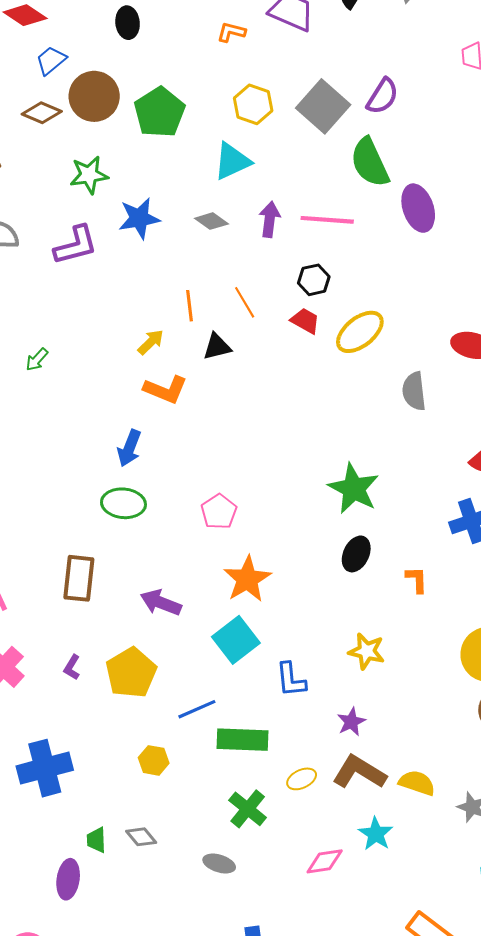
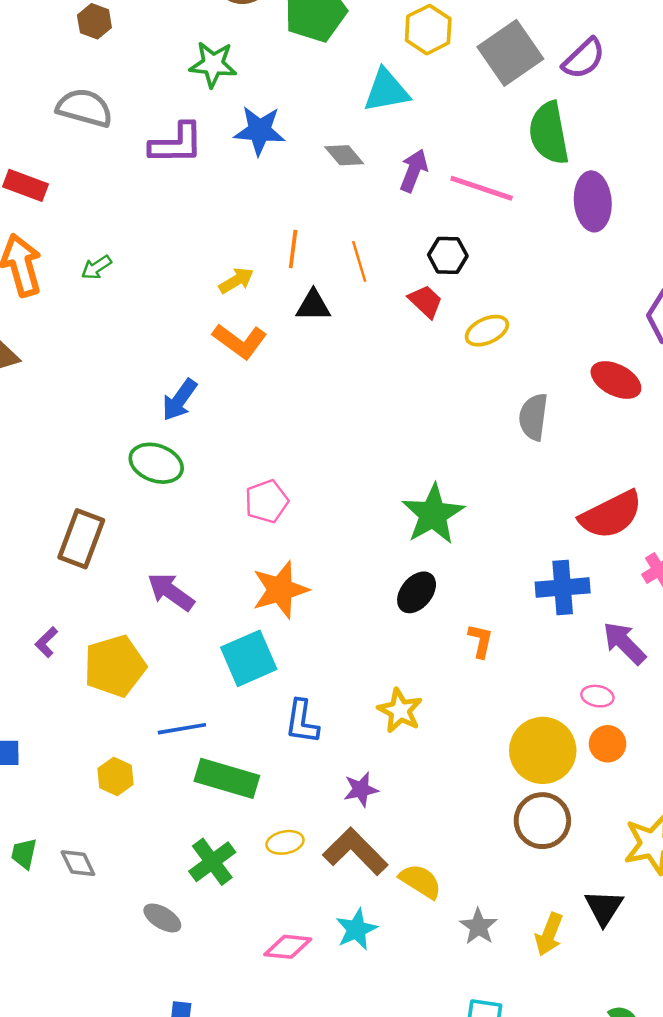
yellow ellipse: (360, 332) -> (487, 331), size x0.7

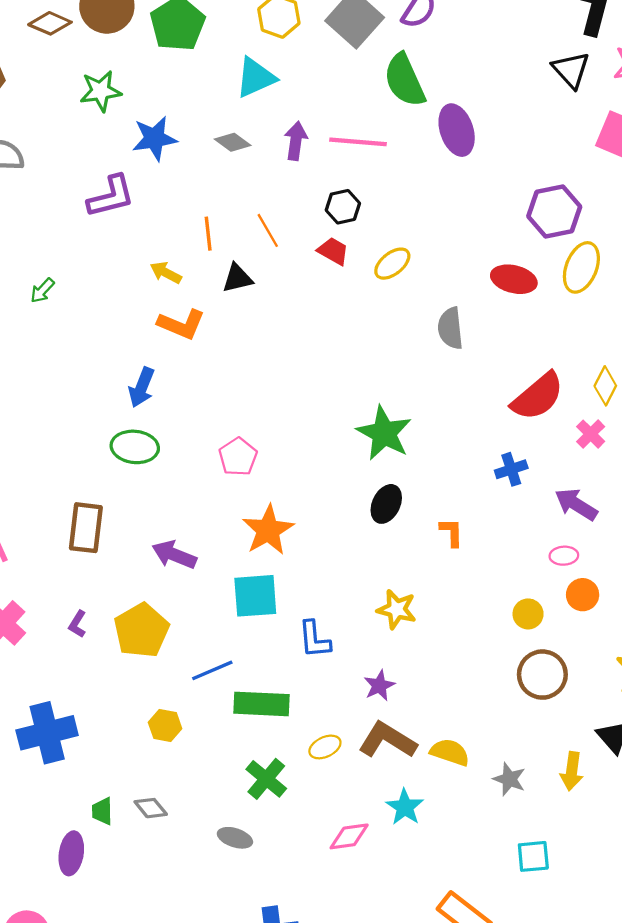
purple L-shape: (176, 144) -> (111, 196), moved
yellow arrow: (236, 281) -> (166, 273), turned -108
blue cross: (563, 587) -> (511, 469), size x0.7
cyan square: (249, 658) -> (255, 596), turned 33
yellow circle: (543, 750) -> (528, 614), size x0.5

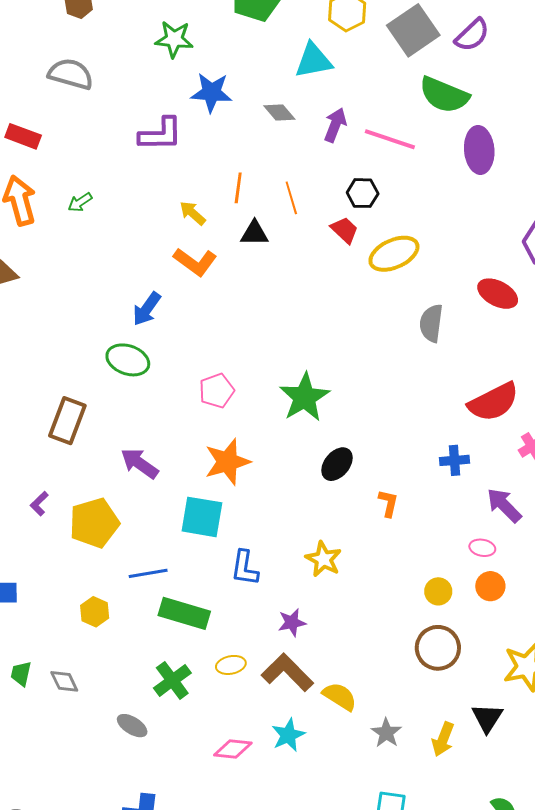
green semicircle: (405, 80) -> (444, 95), turned -57
yellow ellipse: (392, 264) -> (394, 254), size x1.4
green star: (384, 433) -> (304, 397), moved

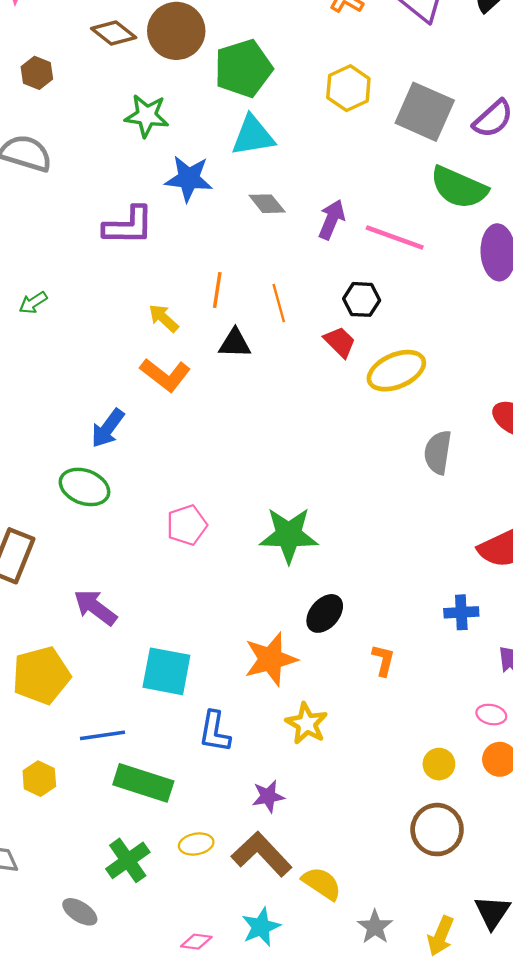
gray square: (413, 30) -> (425, 112), turned -33
cyan triangle: (313, 61) -> (253, 136), moved
green star: (304, 397) -> (289, 535), turned 30
orange star: (227, 462) -> (271, 659), moved
pink diamond: (233, 749) -> (196, 942), size x0.7

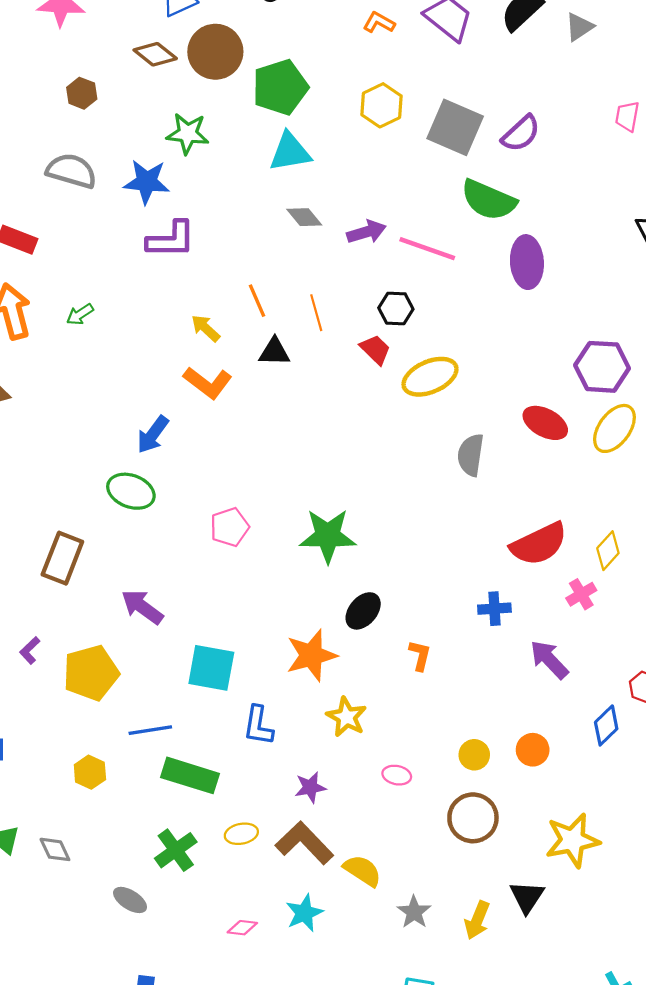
blue star: (189, 179) -> (147, 182), moved
purple arrow: (332, 220) -> (366, 232), turned 51
orange line: (217, 290) -> (257, 301), turned -32
pink ellipse: (491, 715) -> (397, 775), moved

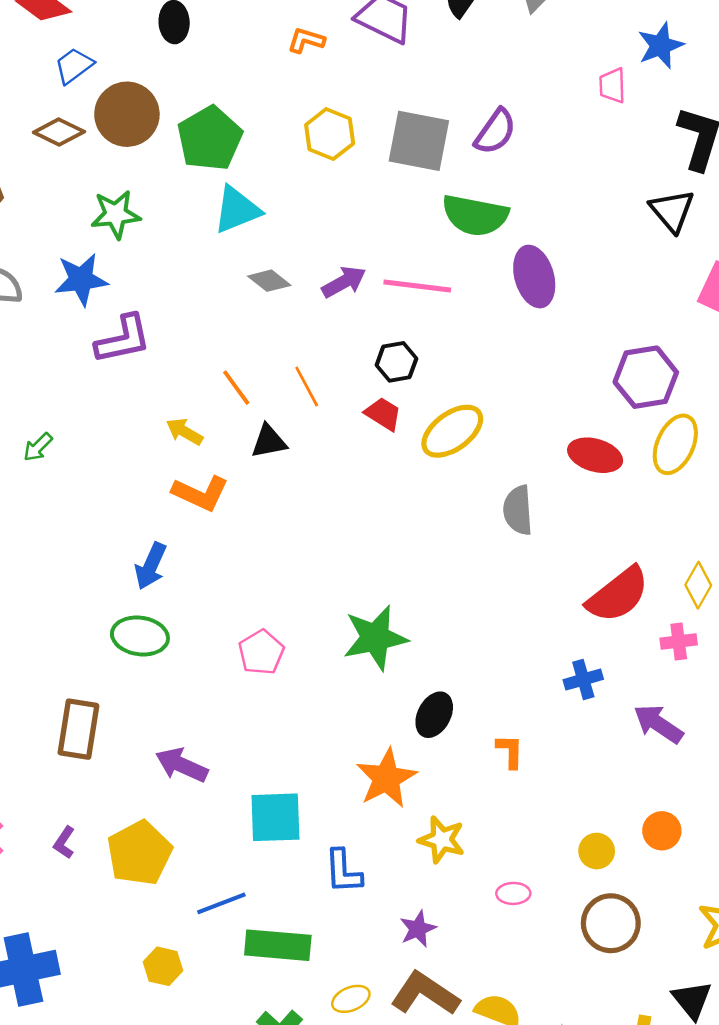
pink cross: (581, 594) -> (679, 641), turned 36

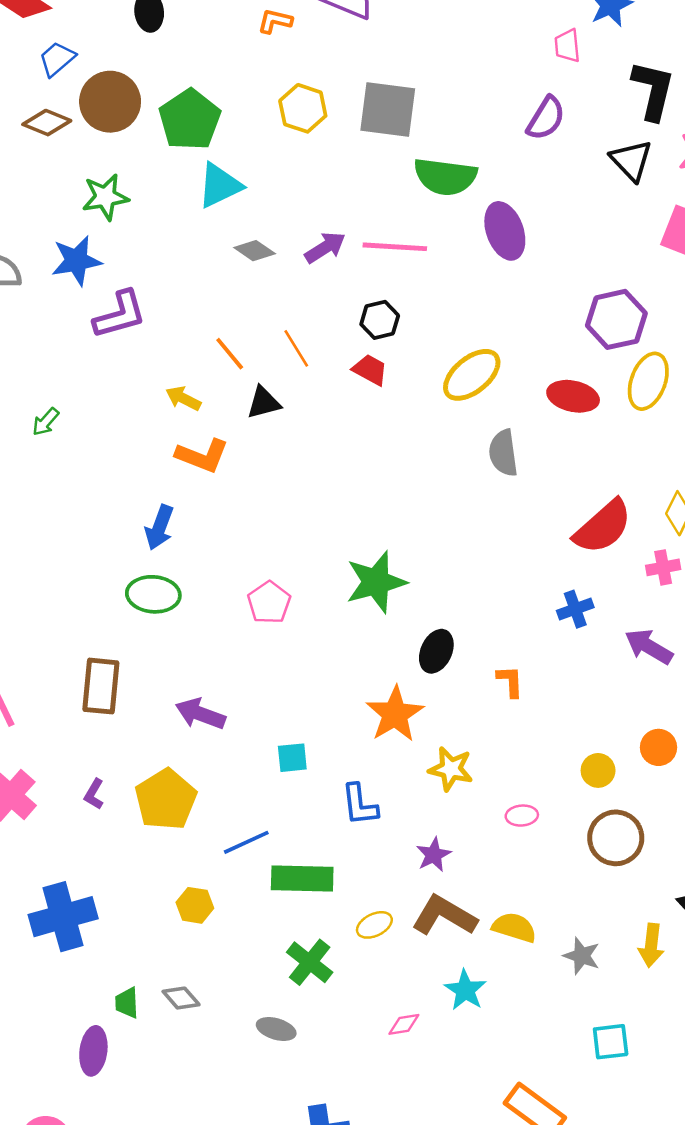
purple semicircle: (495, 132) -> (546, 118), moved
yellow ellipse: (452, 431) -> (472, 375), moved
cyan square: (275, 817) -> (292, 758), size x0.6

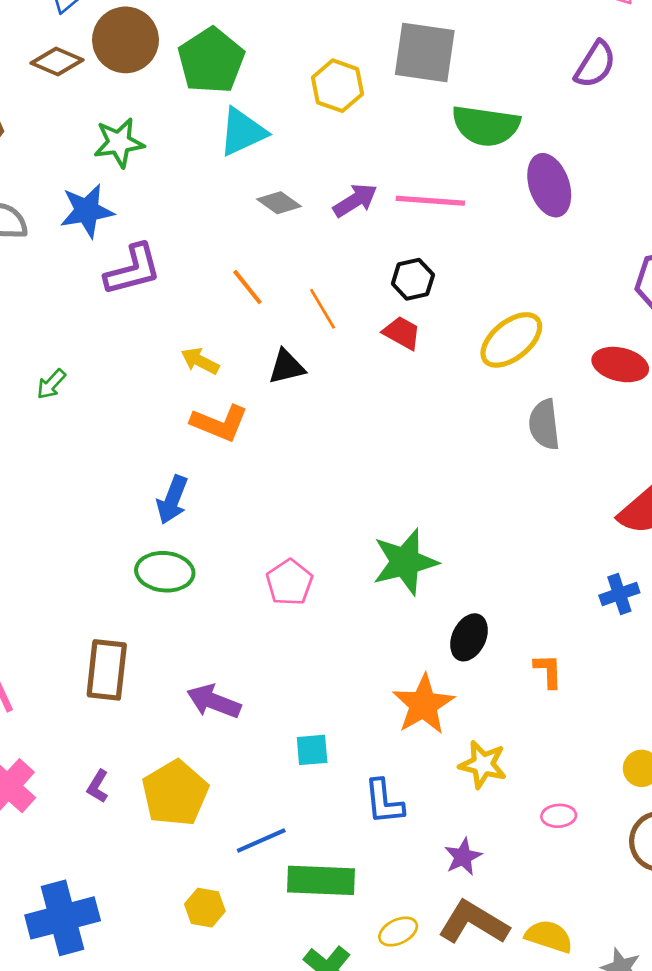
yellow hexagon: (303, 108) -> (338, 86), moved
orange line: (230, 354) -> (247, 287), moved

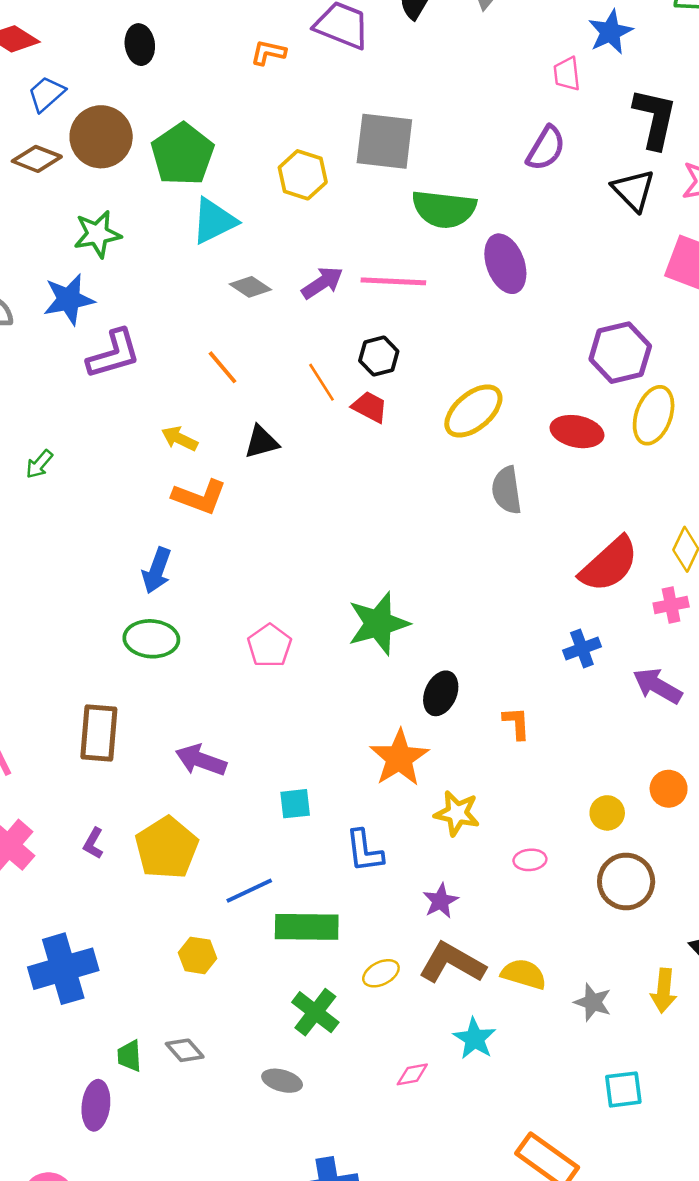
orange line: (323, 309) -> (321, 382), moved

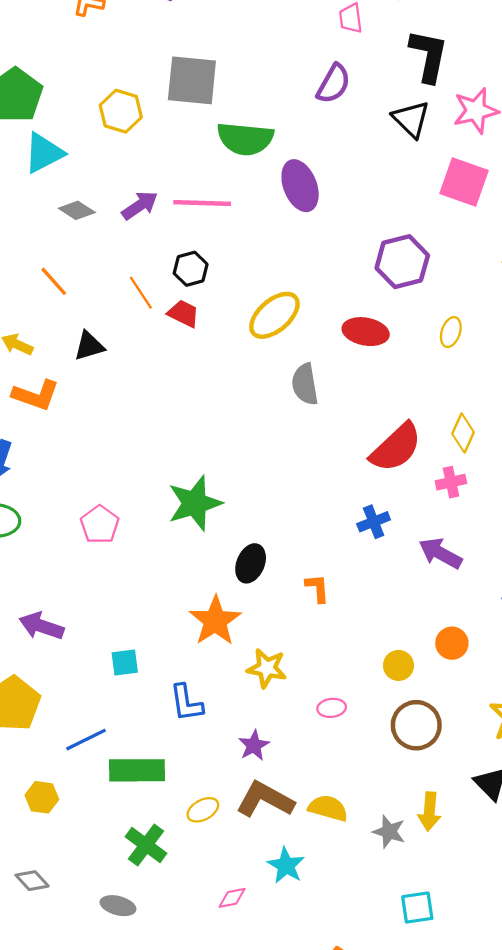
yellow ellipse: (654, 415) -> (451, 332), moved, size x0.6
yellow arrow: (664, 991) -> (429, 812), moved

